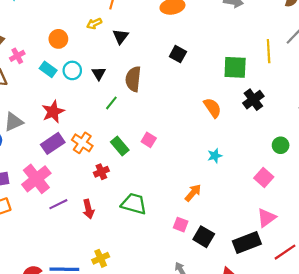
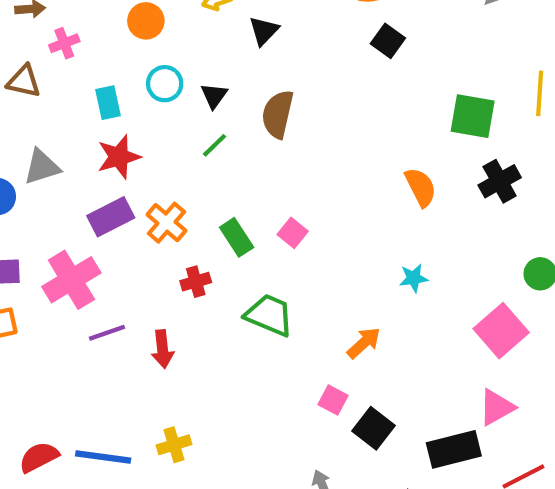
black square: (178, 54) -> (388, 41), moved
cyan rectangle: (48, 69) -> (108, 103), moved, turned 35
green line: (111, 103) -> (215, 145), moved
pink square: (264, 177) -> (501, 331), size x1.4
green trapezoid: (134, 204) -> (269, 315), moved

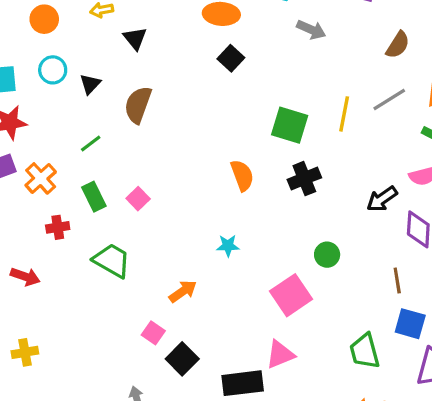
black triangle: (264, 31) -> (135, 38), turned -30
green line: (215, 145) -> (91, 143), moved
red arrow: (163, 349) -> (25, 277), turned -72

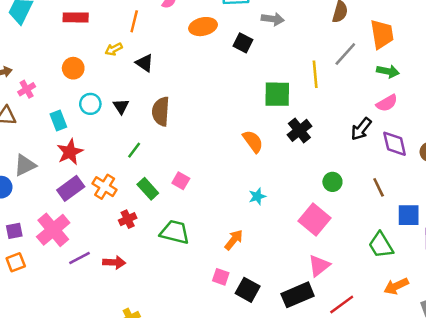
black square: (231, 58) -> (243, 43), moved
brown line: (397, 280) -> (379, 187), moved

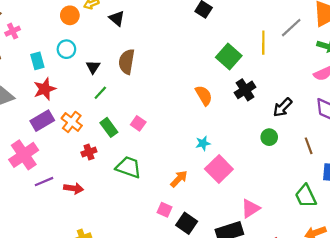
orange circle: (73, 68) -> (70, 15), moved
green square: (277, 94) -> (229, 57), turned 35
black triangle: (121, 106) -> (93, 67), moved
black arrow: (361, 129) -> (283, 107), moved
pink square: (314, 219) -> (219, 169), moved

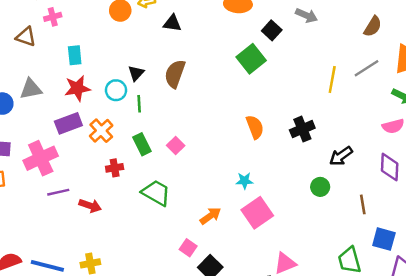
black triangle: (117, 18) -> (172, 23), turned -42
cyan circle: (66, 49) -> (116, 90), moved
green square: (229, 57) -> (251, 59), moved
green line: (100, 93) -> (139, 104), turned -56

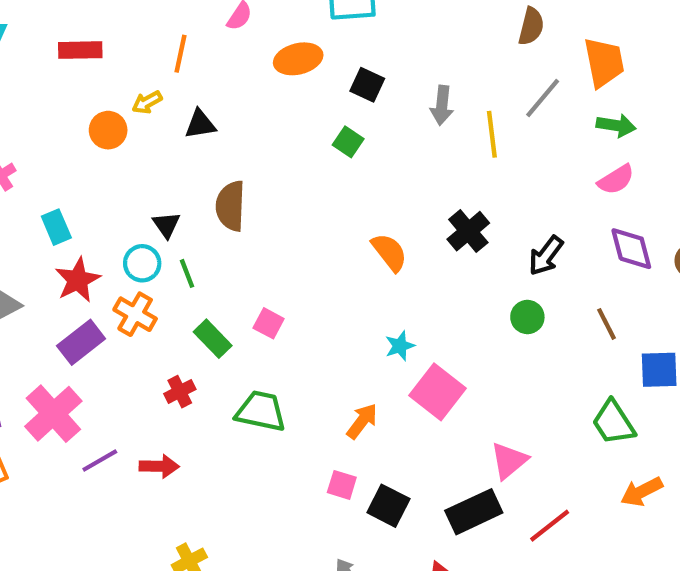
gray arrow: (307, 15) -> (442, 105), moved, turned 90
green square: (251, 59) -> (348, 142), size x0.6
orange cross: (101, 131) -> (135, 314), moved

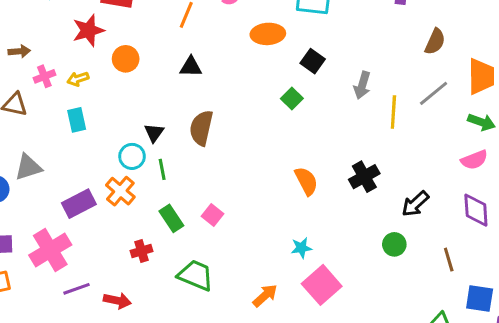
yellow arrow: (147, 102) -> (78, 79), moved
red star: (78, 280) -> (88, 30), moved

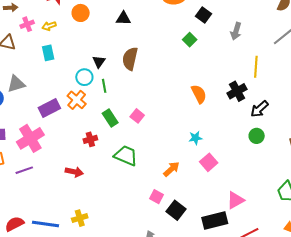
yellow line: (393, 112) -> (256, 67), moved
black arrow: (415, 204) -> (259, 109), moved
pink square: (322, 285) -> (209, 162), size x0.7
purple line: (77, 289) -> (24, 170), moved

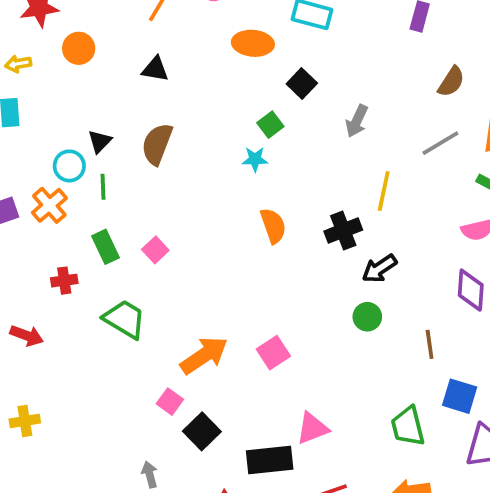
cyan star: (195, 138) -> (255, 159), moved
orange arrow: (171, 169) -> (204, 355), size x1.5

